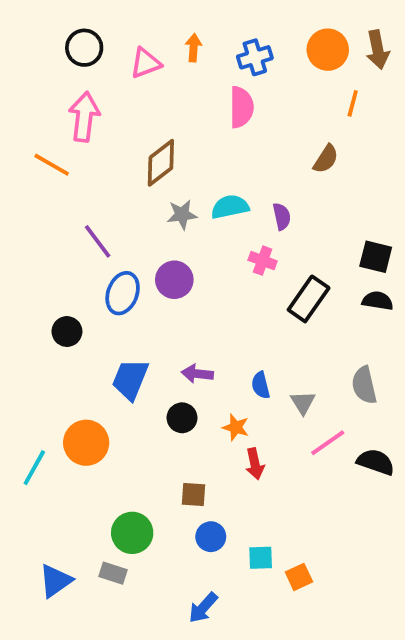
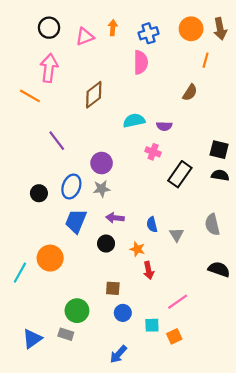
gray star: (182, 215) -> (102, 189), moved
purple semicircle: (282, 216) -> (164, 126), turned 104
blue ellipse: (123, 293) -> (71, 186), moved
pink line: (328, 443) -> (178, 302), moved

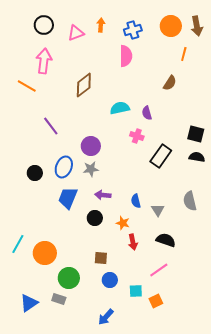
purple semicircle: (164, 126) -> (147, 113), turned 72
orange circle: (50, 258) -> (45, 253), moved
black semicircle: (219, 269) -> (166, 240), moved

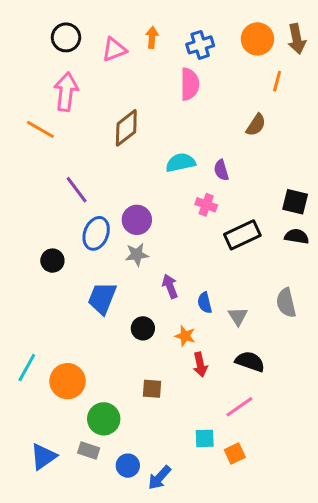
black rectangle: (161, 156) -> (242, 235), turned 30
blue ellipse: (64, 167) -> (96, 233), moved
purple arrow: (103, 195) -> (170, 286), moved, turned 63
blue circle: (110, 280) -> (128, 466), moved

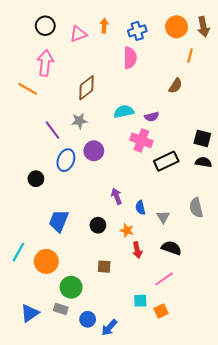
purple semicircle: (221, 170) -> (152, 117), turned -88
pink cross: (206, 205) -> (141, 140), size x1.5
gray star: (137, 255) -> (79, 121), moved
blue trapezoid: (102, 298) -> (59, 221), moved

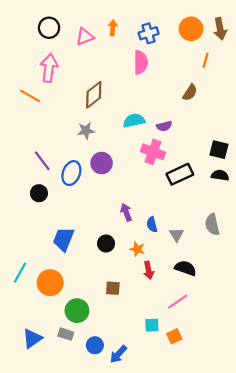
purple line: (52, 130) -> (42, 161), moved

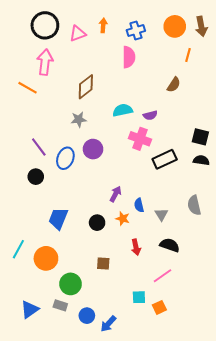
black circle: (49, 28) -> (45, 25), size x1.4
purple arrow: (126, 212) -> (115, 194), turned 49
orange star: (137, 249) -> (123, 219), moved

